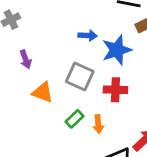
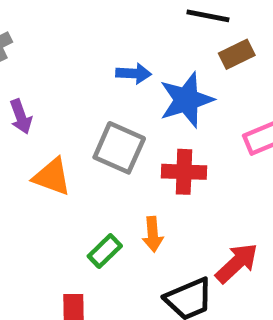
green rectangle: (74, 119) -> (105, 251), moved

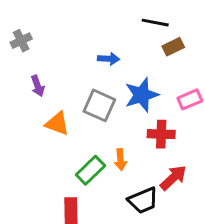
blue star: (186, 100) -> (142, 95), moved
red cross: (184, 172) -> (161, 134), moved
green rectangle: (105, 251) -> (90, 170), size x1.4

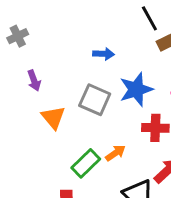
black line: (155, 23) -> (149, 18), turned 50
orange triangle: (57, 124) -> (53, 118), turned 30
orange arrow: (121, 160) -> (115, 153), turned -120

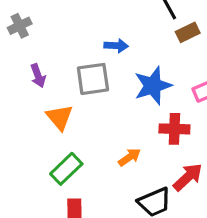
gray square: (95, 100) -> (93, 79), moved, turned -32
green rectangle: (86, 163) -> (66, 169), moved

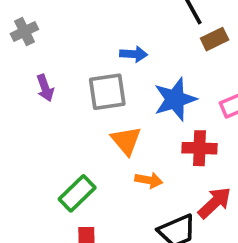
orange triangle: (60, 117) -> (126, 141), moved
orange arrow: (129, 157) -> (149, 180), turned 45

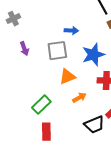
orange triangle: (126, 141) -> (67, 77), turned 48
orange arrow: (149, 180) -> (79, 98), turned -40

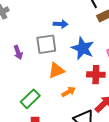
purple arrow: (24, 49) -> (18, 52), moved
blue star: (93, 55) -> (83, 48), turned -30

